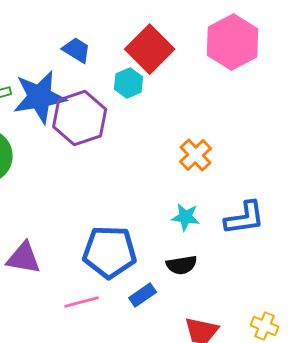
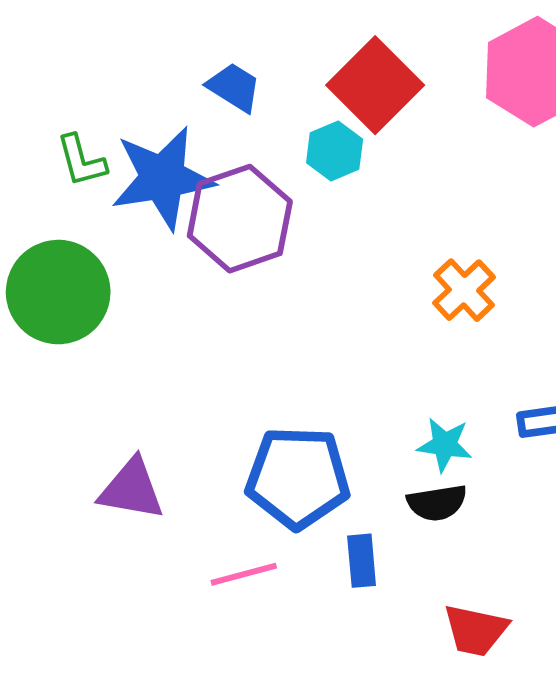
cyan star: (186, 217) -> (445, 445), moved
blue rectangle: (143, 295) -> (362, 561), turned -60

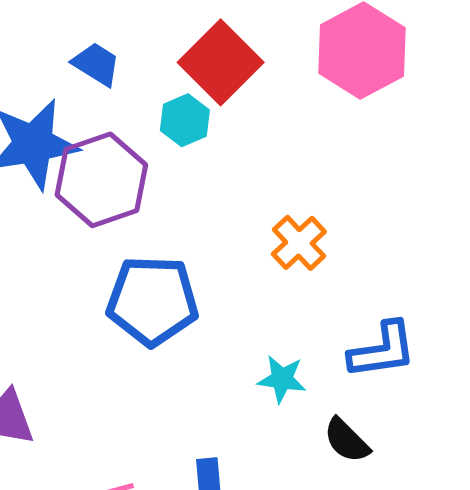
blue pentagon: (298, 478) -> (152, 301), moved
black semicircle: (437, 503) -> (347, 440), moved, turned 54

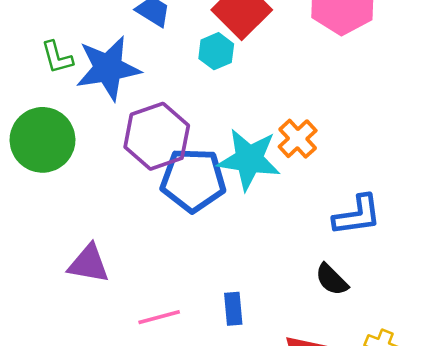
purple hexagon: (101, 180) -> (157, 136), moved
cyan star: (282, 379) -> (249, 159), moved, size x1.8

